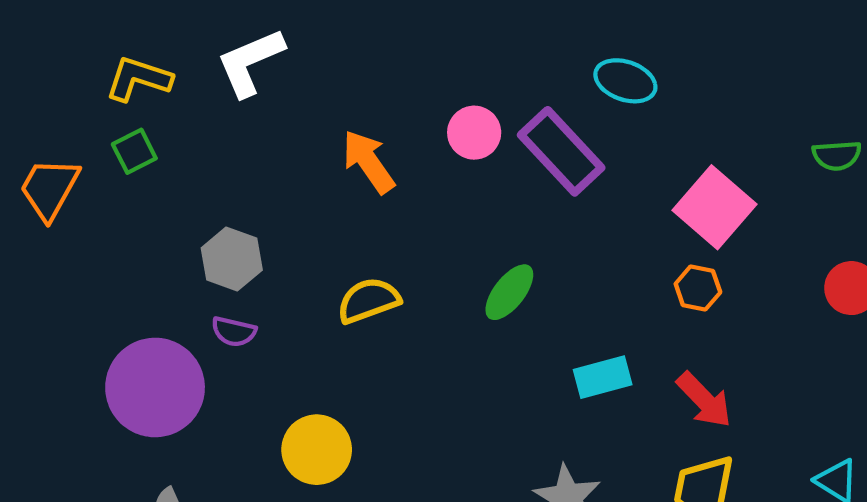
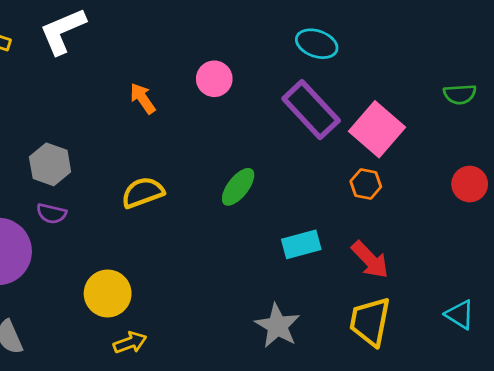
purple rectangle: (561, 151) -> (311, 110), moved
orange arrow: (368, 162) -> (143, 98), size x0.7

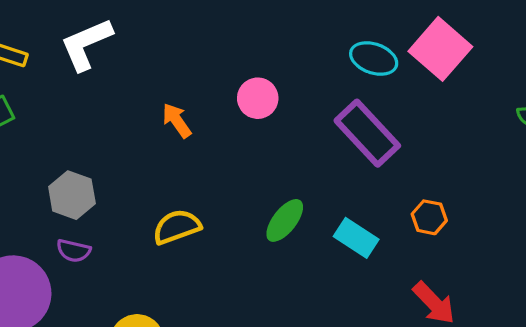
pink square: (377, 129) -> (440, 49), moved
cyan rectangle: (301, 244) -> (356, 238), moved, turned 48

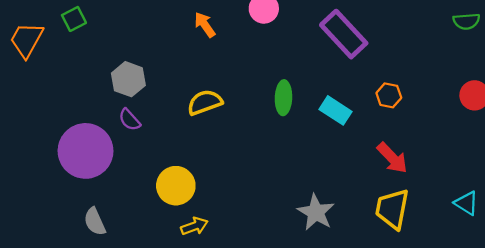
green ellipse: (285, 220) -> (283, 98), turned -36
purple semicircle: (74, 251) -> (130, 120), turned 35

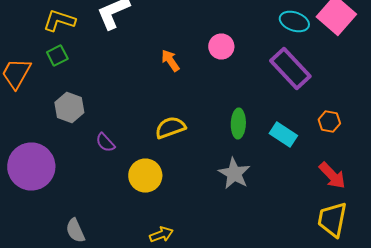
gray hexagon: (128, 79) -> (69, 108), moved
purple circle: (86, 151) -> (31, 166), moved
yellow circle: (176, 186) -> (145, 176), moved
gray star: (316, 212) -> (234, 174), moved

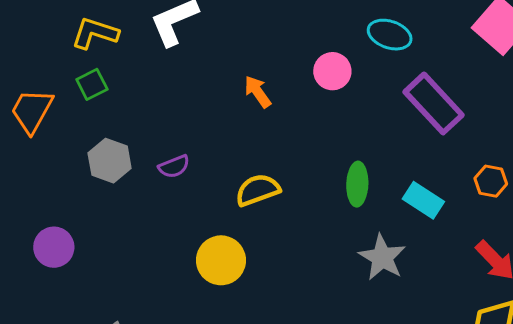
cyan ellipse: (294, 22) -> (390, 35), moved
purple semicircle: (105, 142) -> (174, 167), moved, turned -70
purple circle: (31, 166) -> (54, 247), size x0.6
gray star: (234, 174) -> (382, 257), moved

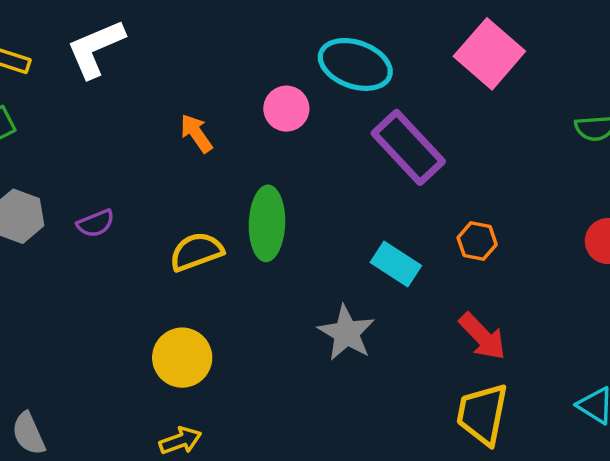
cyan ellipse: (390, 35) -> (355, 64), size x1.4
green ellipse: (357, 184) -> (267, 223), moved, size x1.4
yellow circle: (221, 260) -> (182, 358), moved

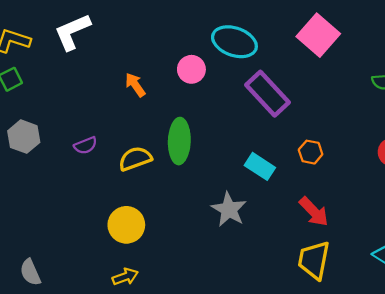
purple semicircle: (96, 223) -> (86, 145), moved

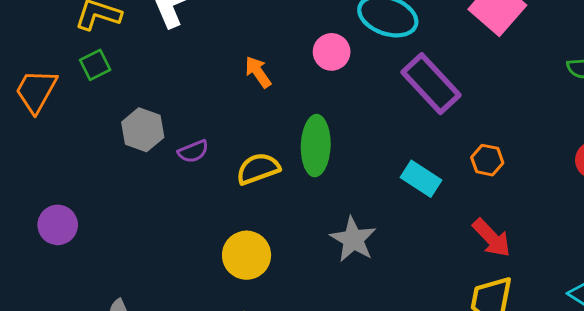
gray hexagon: (24, 137) -> (143, 130), moved
gray star: (229, 209) -> (353, 239), moved

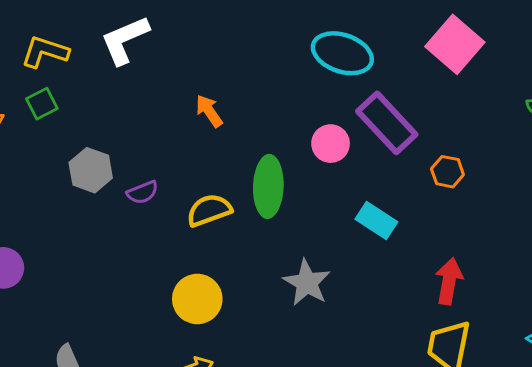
pink circle: (332, 52) -> (331, 144), moved
orange hexagon: (487, 160) -> (447, 172), moved
red arrow: (492, 238) -> (449, 281), turned -126

